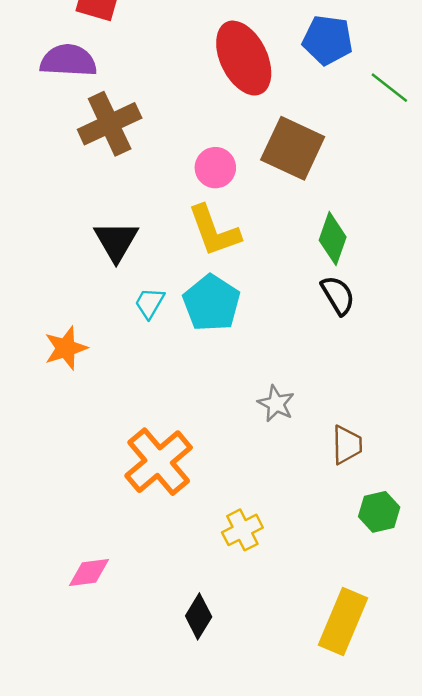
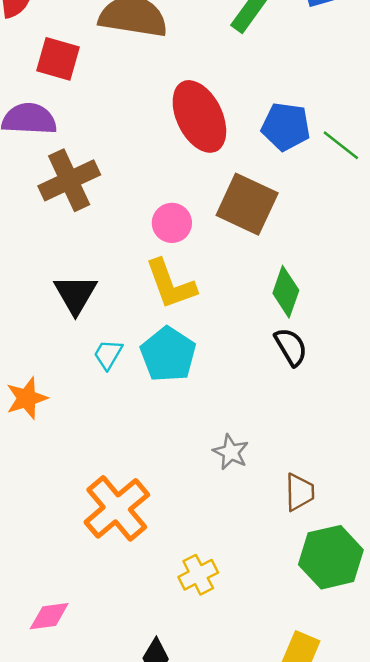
blue pentagon: (328, 40) -> (286, 126), moved
green hexagon: (379, 512) -> (331, 557), size x1.6

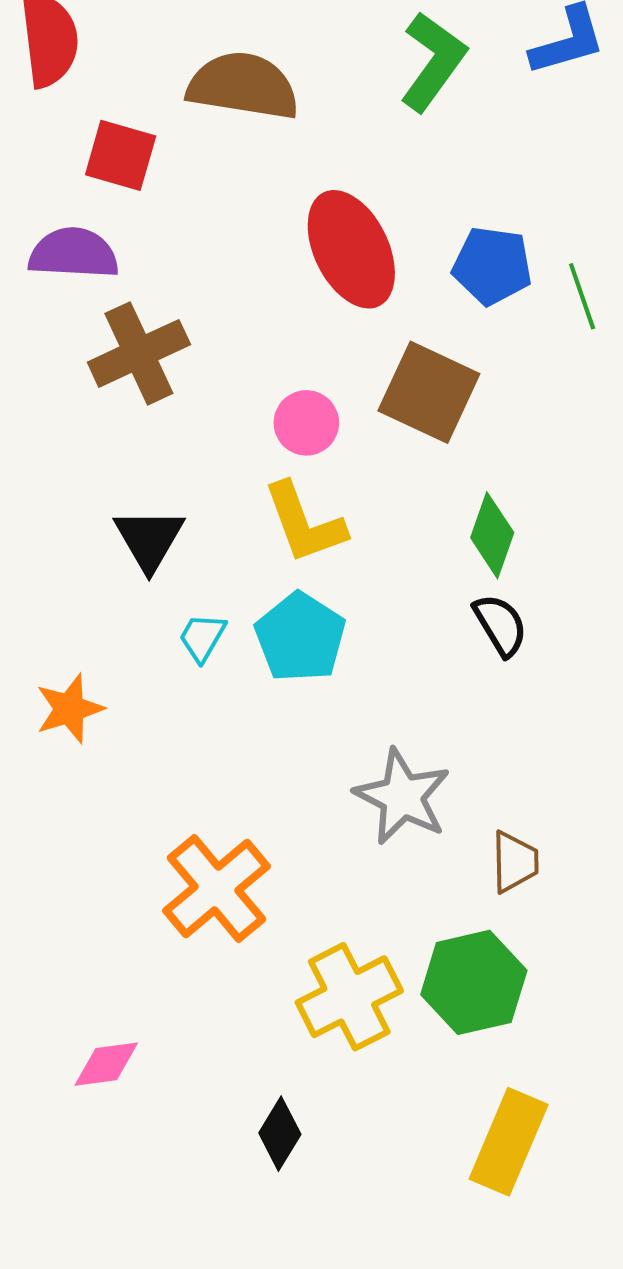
green line: (341, 145) -> (582, 296), turned 33
gray star: (231, 452) -> (402, 797), size x1.6
green hexagon: (331, 557) -> (474, 982), moved
yellow cross: (198, 575) -> (349, 997), size x1.6

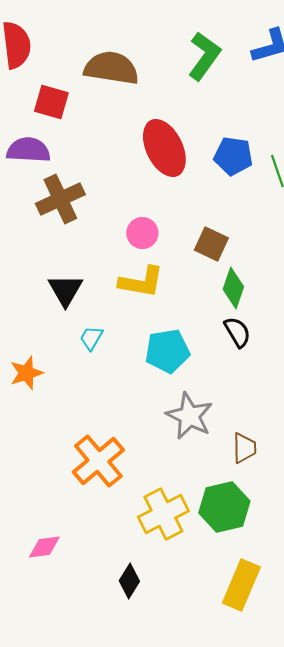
brown square: (429, 392) -> (211, 244), moved, size x0.7
yellow L-shape: (304, 523) -> (141, 282), turned -60
cyan pentagon: (300, 637) -> (167, 351), moved, turned 30

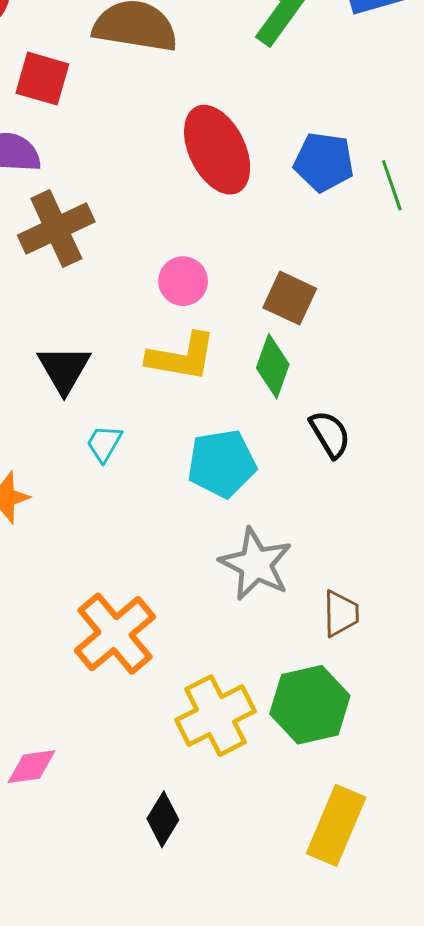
green diamond: (233, 288) -> (273, 366), moved

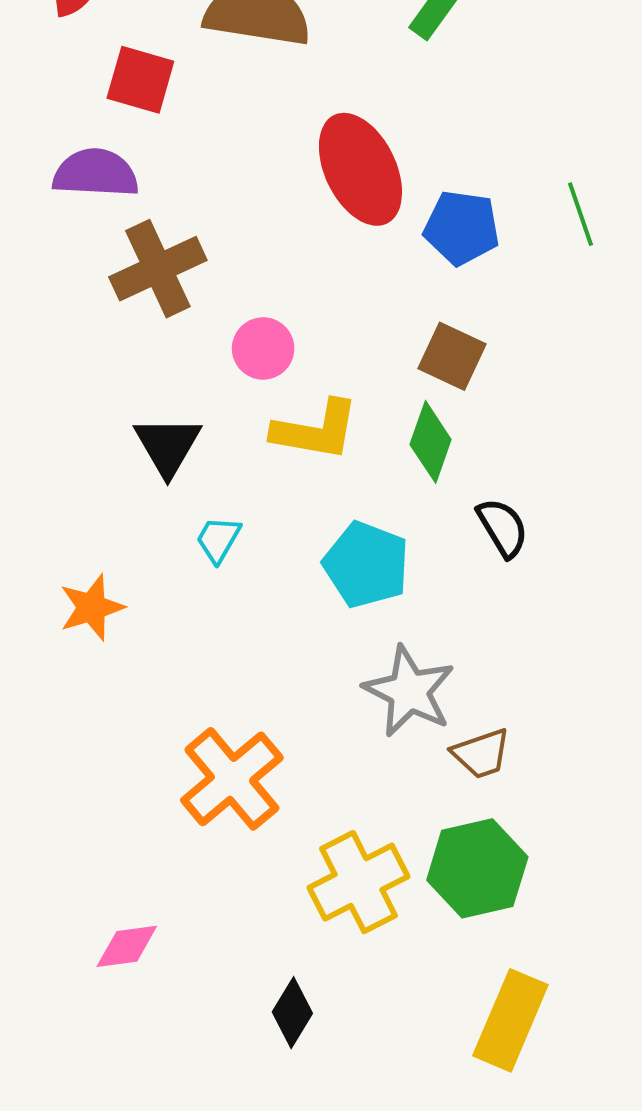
blue pentagon: (324, 162) -> (462, 228), moved
pink circle: (183, 281) -> (263, 348), moved
cyan pentagon: (222, 464) -> (366, 565), turned 30
brown trapezoid: (341, 614) -> (481, 754), moved, turned 72

